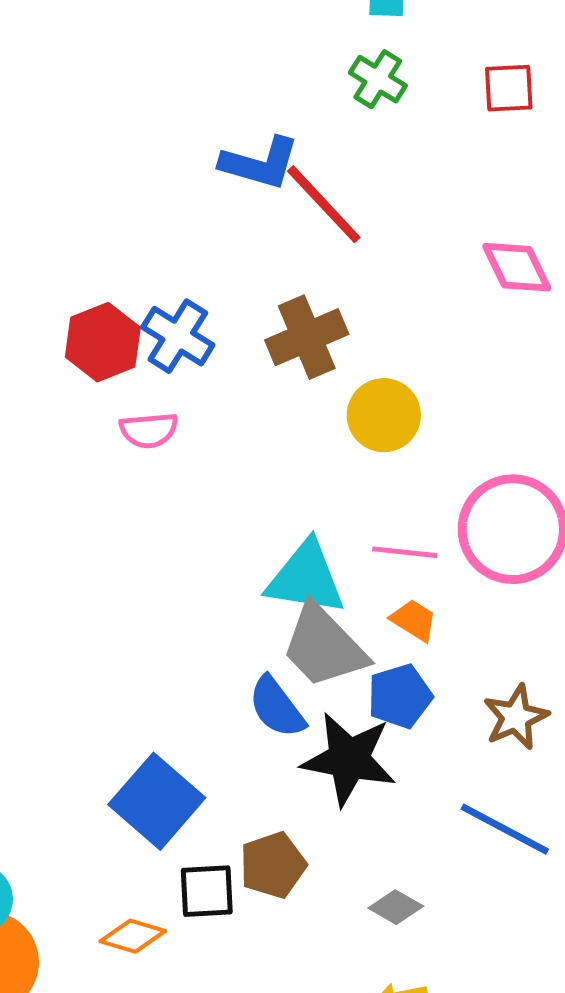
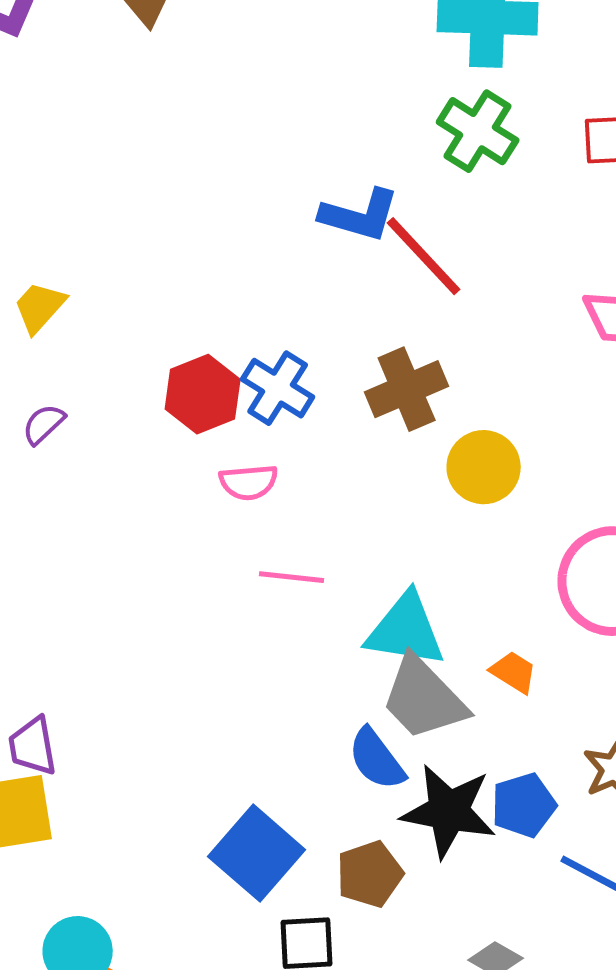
green cross: (378, 79) -> (478, 131), size x1.4
pink line: (405, 552) -> (292, 577), moved
blue pentagon: (400, 696) -> (524, 805), moved
brown pentagon: (273, 865) -> (370, 874), moved

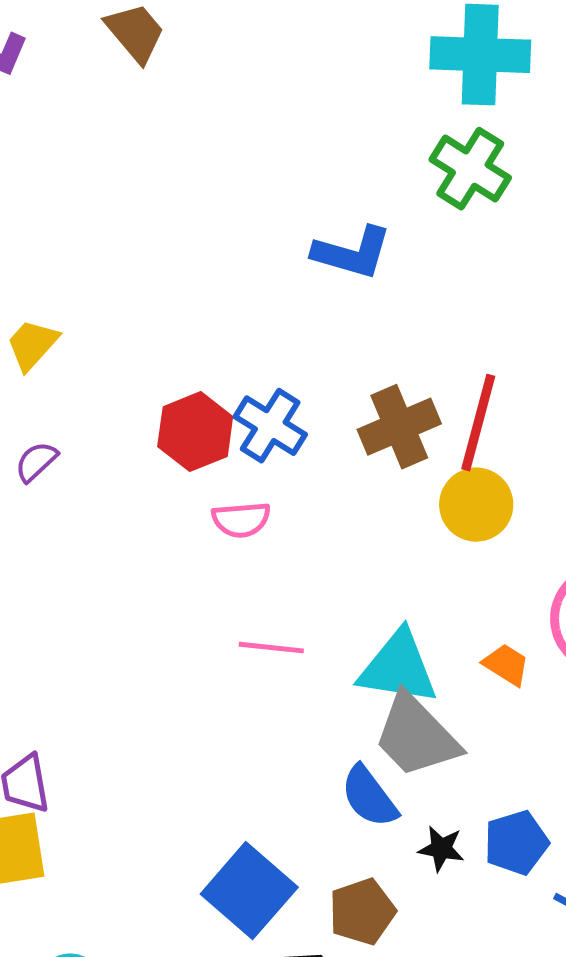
red line: (424, 256) -> (478, 423), moved, turned 58
pink line: (292, 577) -> (271, 648), moved
orange trapezoid: (514, 672) -> (506, 665), moved
black star: (449, 811) -> (441, 849), size x0.5

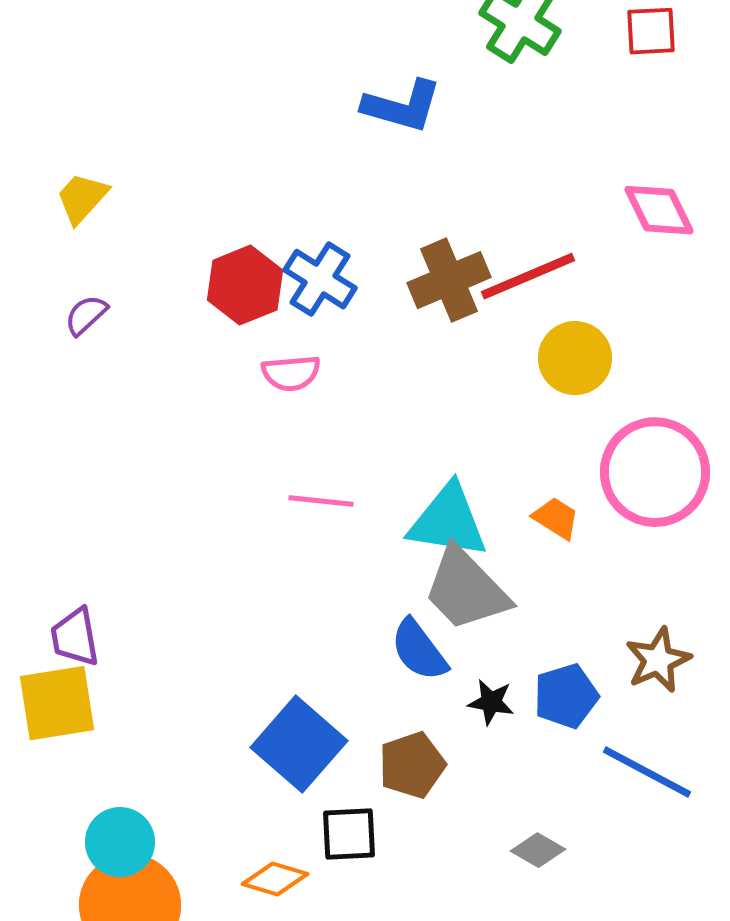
red line: (478, 423) -> (528, 276), turned 52
yellow circle: (476, 505) -> (575, 358), moved

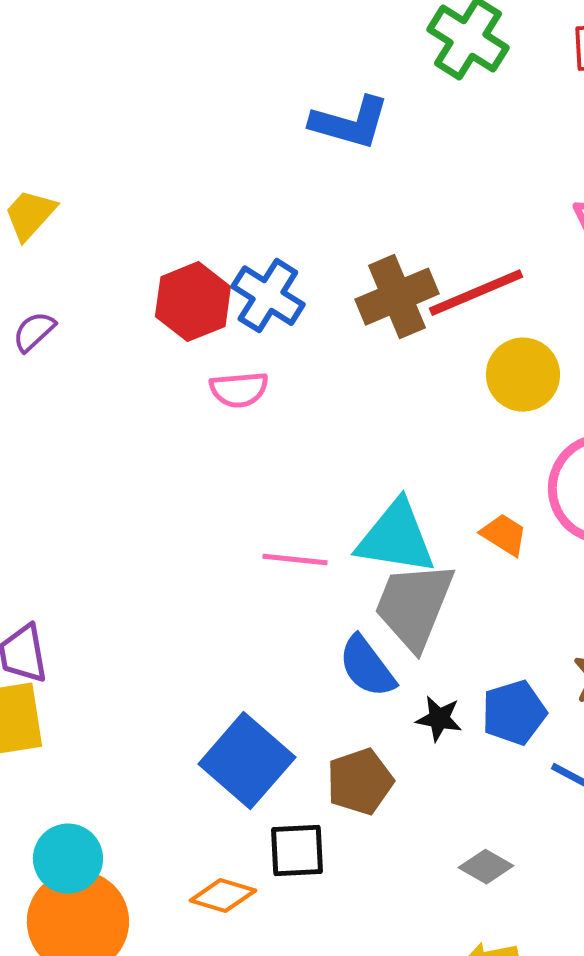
pink line: (321, 501) -> (295, 560), moved
gray trapezoid: (466, 589) -> (414, 606), turned 66

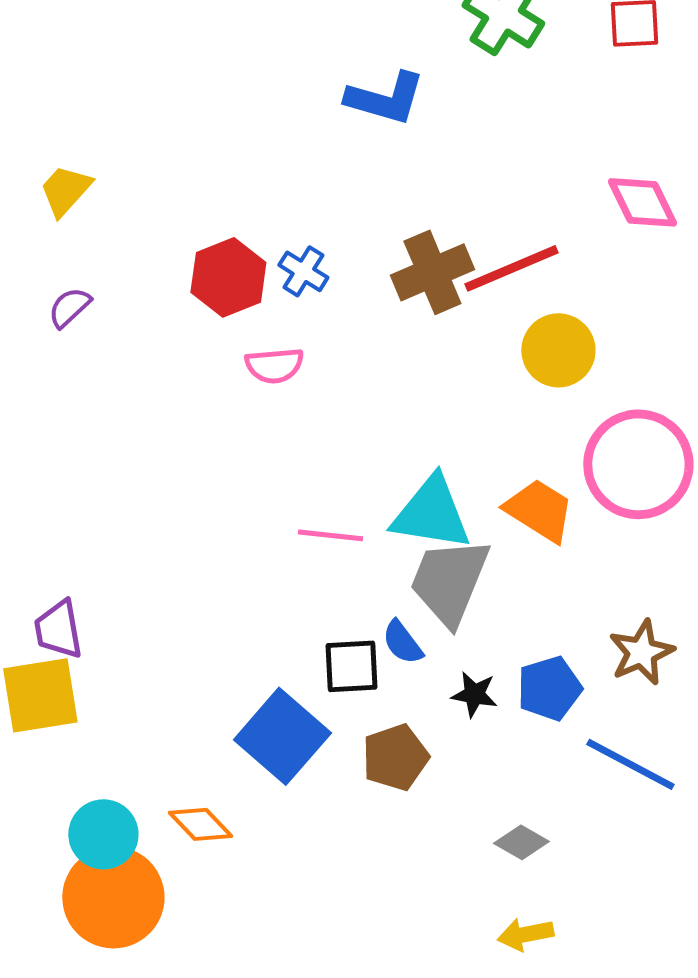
blue cross: (268, 296) -> (303, 271), size x0.7
orange trapezoid: (504, 535) -> (539, 510), size x1.5
blue semicircle: (367, 667) -> (402, 642), size x0.7
black square: (297, 851) -> (351, 666), moved
orange diamond: (223, 896) -> (200, 824), moved, turned 30

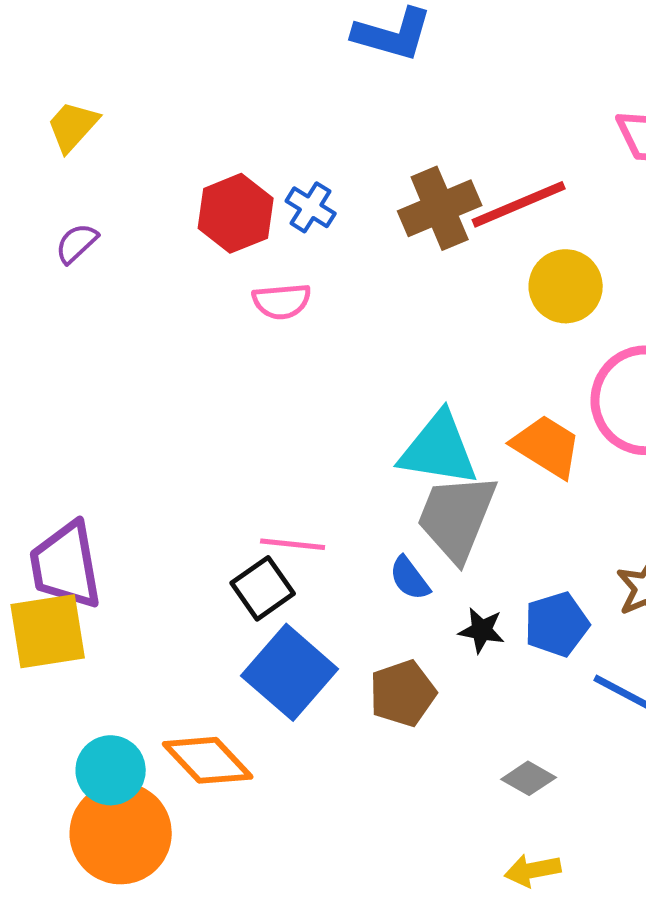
pink line: (330, 535) -> (293, 544), moved
purple trapezoid: (58, 629) -> (66, 565), size x1.5
black square: (351, 666) -> (263, 588), moved, turned -32
orange diamond: (200, 824) -> (208, 760), size x1.4

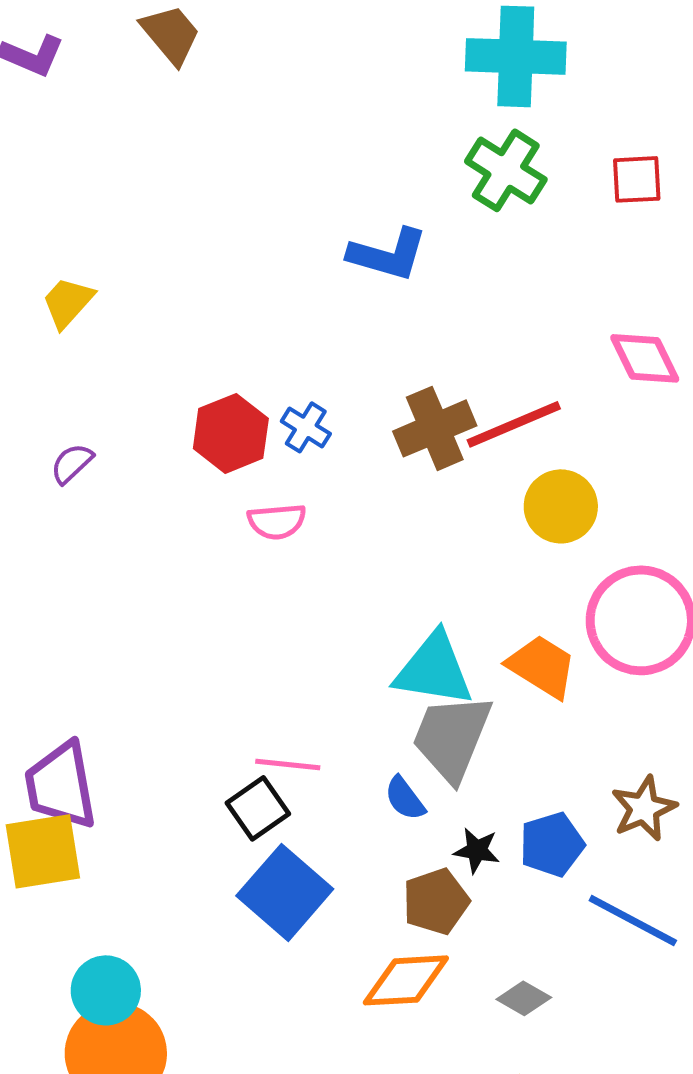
yellow trapezoid: (73, 126) -> (68, 302), moved
brown pentagon: (403, 693) -> (436, 901), moved
orange diamond: (208, 760) -> (406, 980), moved, turned -50

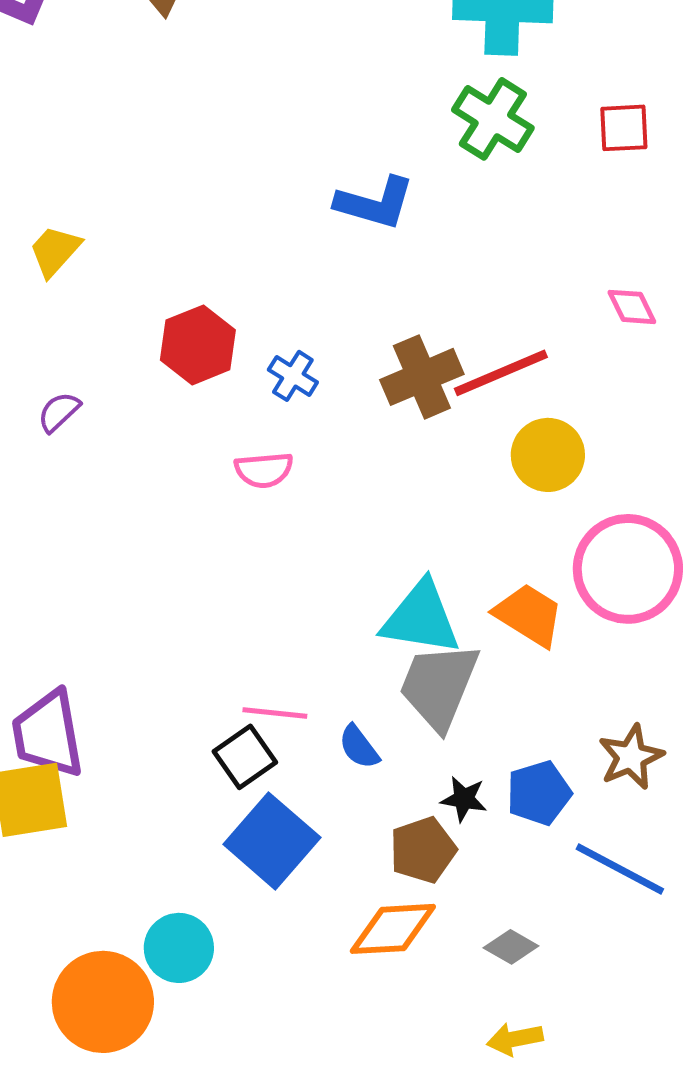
pink diamond: (645, 358) -> (632, 307), size x0.7
red hexagon: (231, 433) -> (198, 345), moved
blue semicircle: (405, 798) -> (359, 747), moved
cyan circle: (106, 990) -> (179, 948), moved

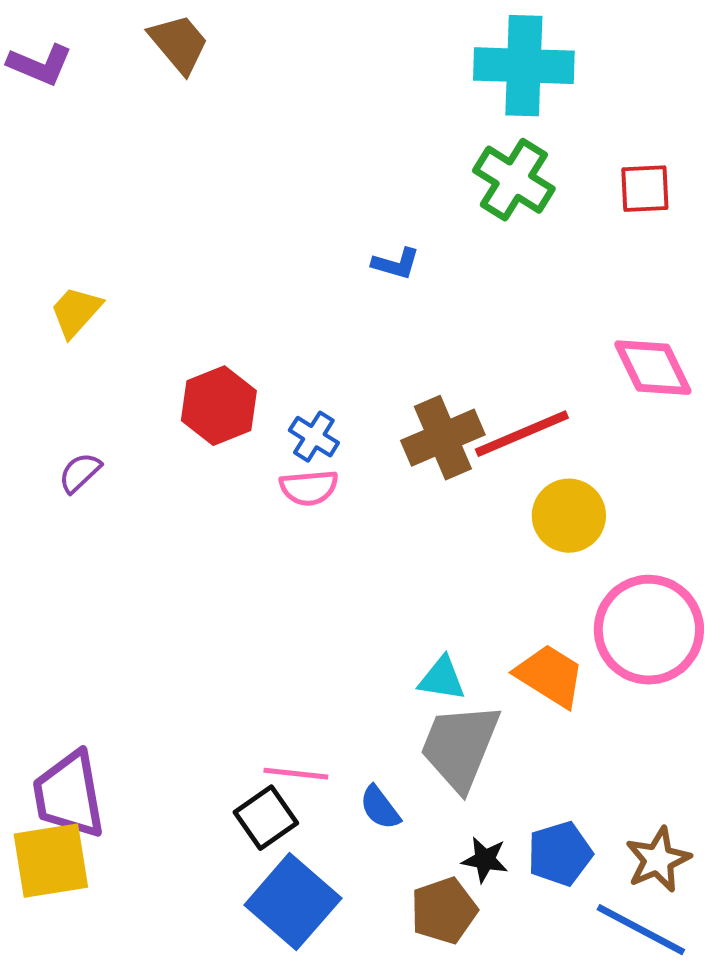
blue L-shape: (375, 203) -> (396, 264), size x0.6
pink diamond: (632, 307) -> (653, 368), size x1.6
pink semicircle: (264, 470) -> (309, 488), moved
cyan triangle: (421, 618) -> (442, 679), size x0.6
brown star: (631, 757) -> (658, 860), moved

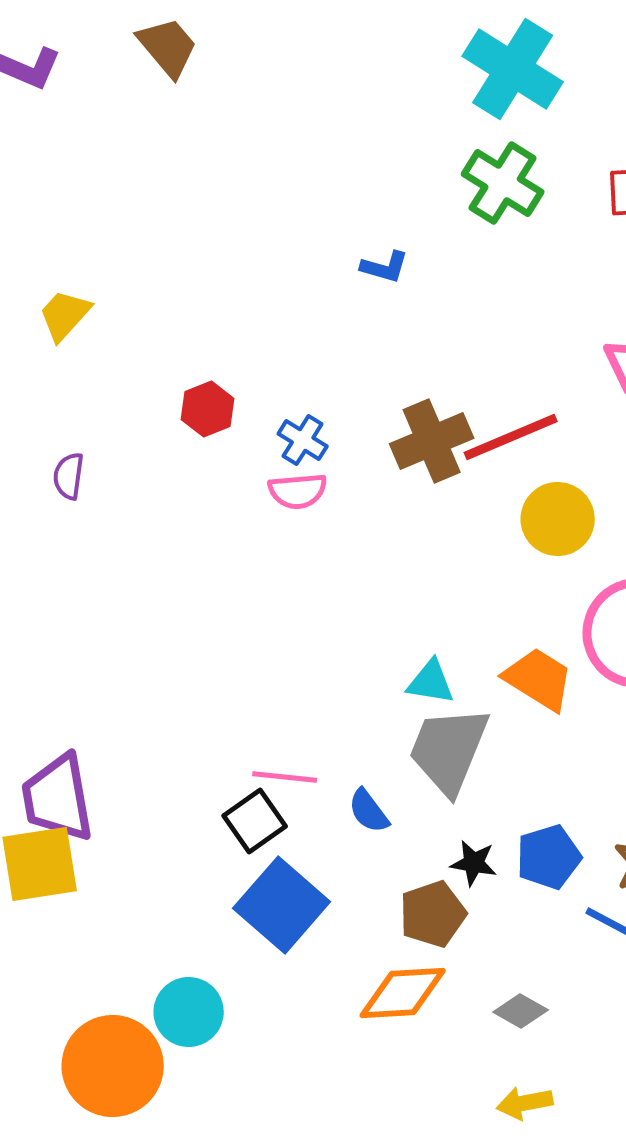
cyan cross: (524, 66) -> (513, 69), turned 30
red hexagon: (219, 406) -> (208, 409), size x0.7
purple semicircle: (80, 473) -> (69, 476), turned -39

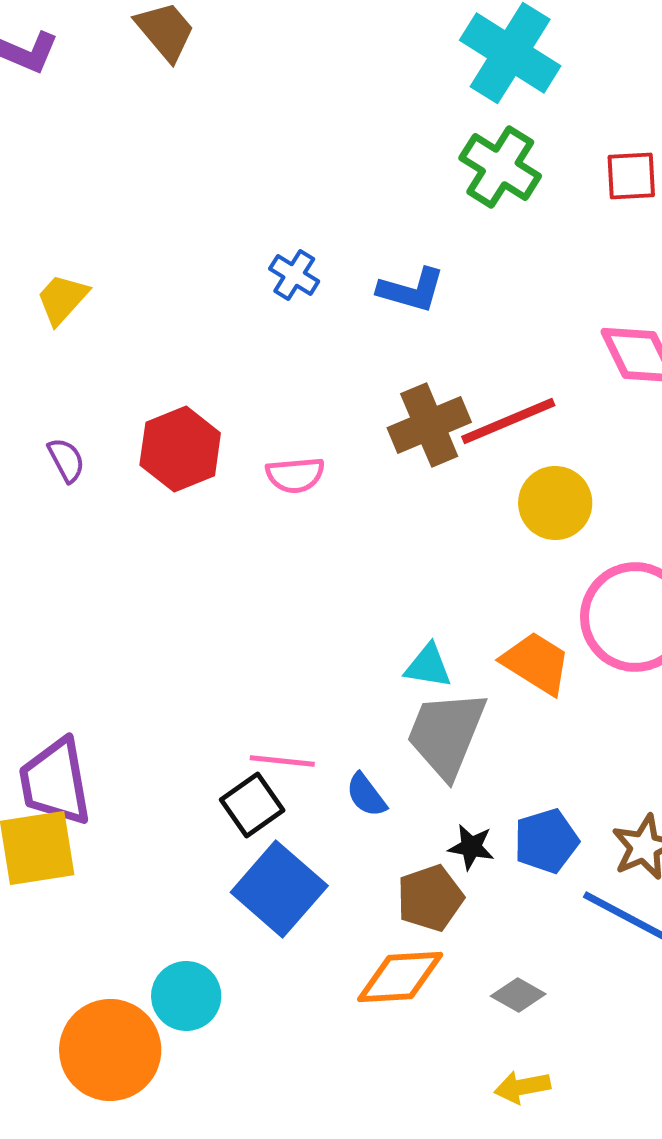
blue L-shape: (385, 267) -> (411, 290), moved, size x1.4
red hexagon: (208, 409) -> (180, 449), moved, size x1.5
blue cross: (303, 440) -> (294, 275), moved
purple semicircle: (69, 476) -> (66, 460), turned 144

